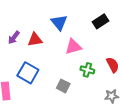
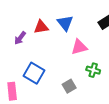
red triangle: (35, 40) -> (41, 27), moved
gray square: (63, 86) -> (69, 86), turned 32

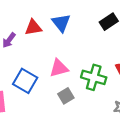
pink triangle: (79, 47) -> (59, 68), moved
green cross: (93, 70) -> (94, 77), size x1.5

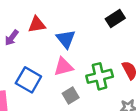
blue triangle: (61, 23) -> (66, 39), moved
green cross: (94, 77) -> (100, 76), turned -30

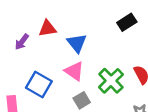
pink triangle: (63, 67) -> (74, 71), turned 50
green cross: (100, 76) -> (111, 81), turned -30

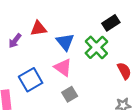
green cross: (111, 81) -> (96, 47), moved
blue square: (39, 84) -> (31, 80), turned 30

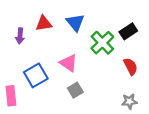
black rectangle: (111, 23) -> (128, 31), moved
purple arrow: (15, 41) -> (20, 36), turned -32
blue triangle: (65, 42) -> (75, 22), moved

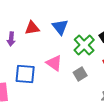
blue square: (36, 75) -> (25, 74), turned 35
gray square: (75, 90) -> (80, 74), moved

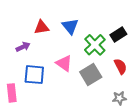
purple arrow: (11, 39) -> (23, 47), moved, turned -120
gray square: (80, 74) -> (91, 75), size x1.5

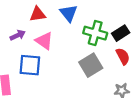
black rectangle: (118, 35) -> (121, 33), moved
green cross: (95, 45) -> (95, 33), turned -30
pink triangle: (64, 63) -> (44, 41), moved

